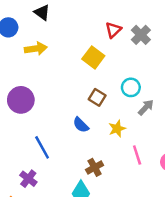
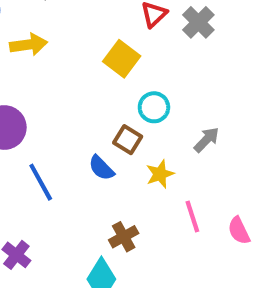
cyan circle: (131, 87) -> (154, 107), moved
brown square: (97, 97) -> (128, 140), moved
blue line: (42, 147) -> (41, 182), moved

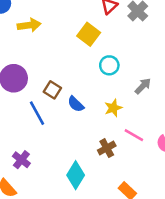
brown square: (128, 140) -> (52, 90), moved
pink line: (192, 216) -> (134, 135), turned -42
brown cross: (124, 237) -> (107, 148), moved

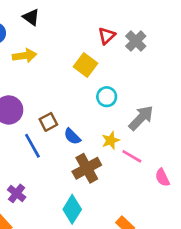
gray arrow: (143, 86) -> (141, 118), size x1.5
brown square: (52, 90) -> (48, 122), turned 30
pink line: (134, 135) -> (132, 156), moved
brown cross: (107, 148) -> (87, 168), moved, size x1.5

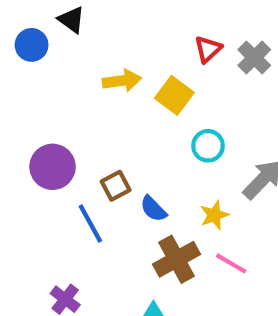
black triangle: (31, 17) -> (71, 20), moved
yellow arrow: (25, 56) -> (122, 81), moved
pink line: (132, 156) -> (231, 263), moved

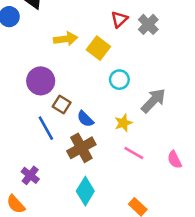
purple circle: (53, 167) -> (41, 81), moved
brown square: (116, 186) -> (62, 105), turned -30
brown cross: (177, 259) -> (81, 148), moved

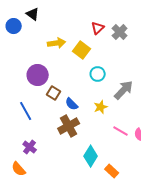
blue line: (46, 128) -> (26, 111), moved
pink line: (134, 153) -> (121, 131), moved
cyan diamond: (85, 191) -> (91, 156), moved

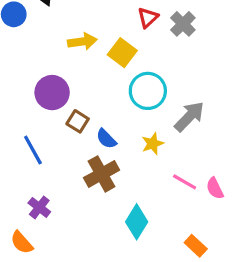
cyan circle: (98, 74) -> (148, 91), size x1.5
orange rectangle: (112, 171) -> (196, 246), moved

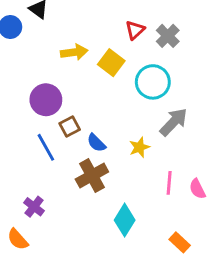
cyan circle: (148, 91) -> (153, 82), moved
brown square: (78, 121) -> (70, 126), turned 30
blue line: (33, 150) -> (46, 147), moved
pink line: (185, 182) -> (169, 183), turned 65

